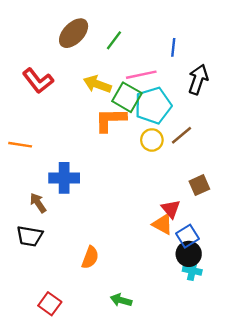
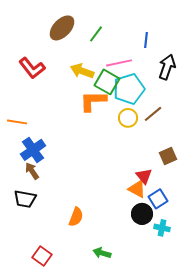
blue cross: (64, 178) -> (33, 150), moved, turned -35
black circle: (189, 254) -> (142, 214), moved

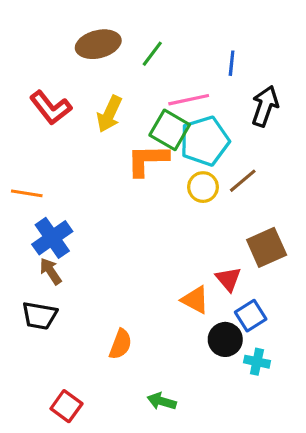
brown ellipse: (62, 28) -> (98, 44), turned 32
yellow arrow: (82, 71) -> (109, 114), moved, turned -85
brown square: (168, 156) -> (267, 247), size x1.4
orange triangle: (137, 189) -> (195, 300), moved

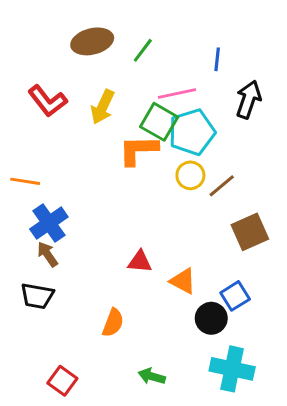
brown line: (243, 181) -> (222, 186), moved
red triangle: (228, 279) -> (140, 262), moved, turned -45
cyan cross: (257, 362) -> (232, 369), moved, size x1.8

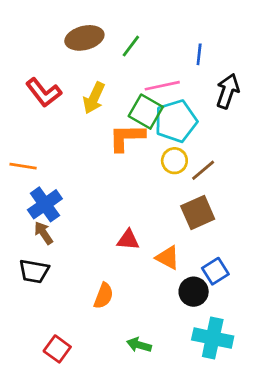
brown square: (250, 232) -> (198, 213), moved

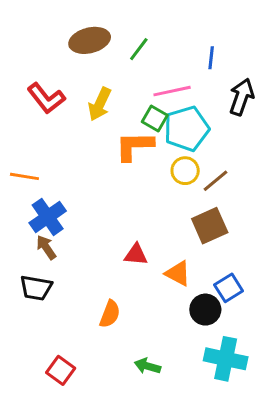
green square: (146, 112) -> (155, 119), size x0.7

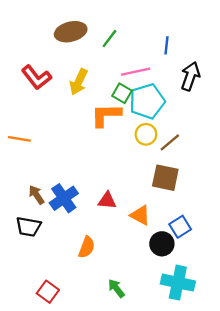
blue cross: (48, 217) -> (64, 198), moved
brown square: (210, 226) -> (165, 178), turned 36
green arrow: (147, 366) -> (116, 288), turned 36

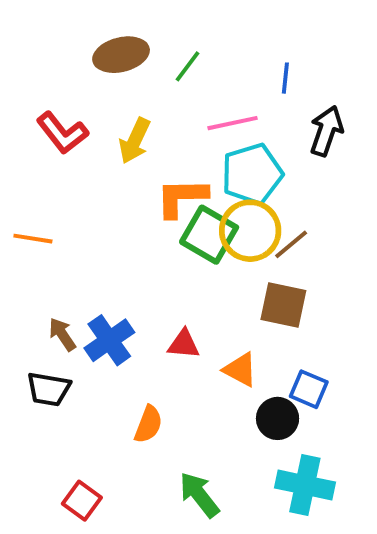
green square: (122, 93) -> (209, 235), moved, size x1.6
yellow circle: (146, 134) -> (250, 231), size x1.6
blue square: (180, 227) -> (309, 389), turned -35
green arrow: (116, 288) -> (199, 495), size x1.4

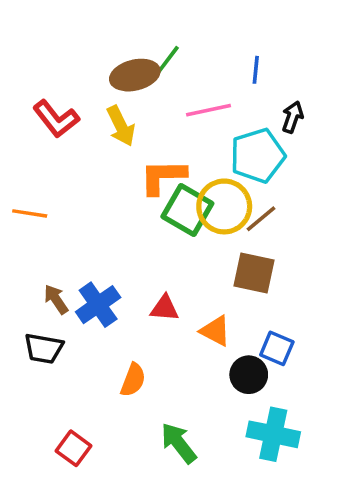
brown ellipse: (121, 55) -> (135, 75), moved
black arrow: (326, 131) -> (293, 117), size x0.7
yellow arrow: (135, 141) -> (121, 126), turned -51
cyan pentagon: (252, 174) -> (257, 156), moved

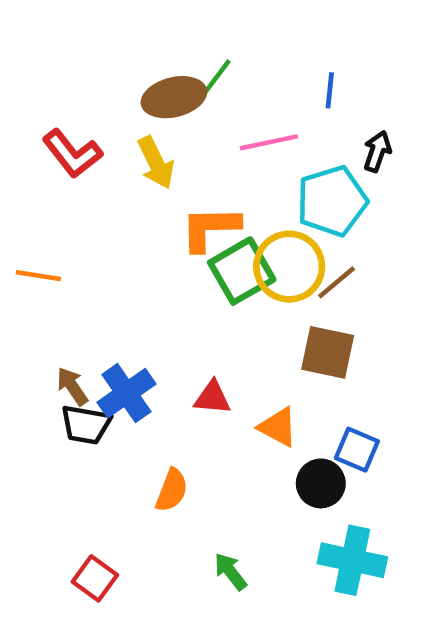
green square: (187, 210) -> (242, 271), turned 30
black trapezoid: (44, 348) -> (86, 425), moved
green arrow: (179, 443) -> (230, 572), size x0.7

